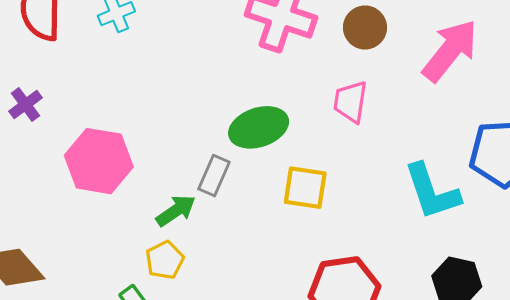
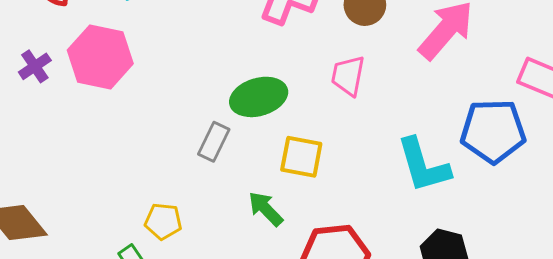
pink hexagon: (99, 161) -> (100, 57), moved
green arrow: (176, 211) -> (266, 209), moved, turned -102
yellow pentagon: (165, 260) -> (163, 221), turned 30

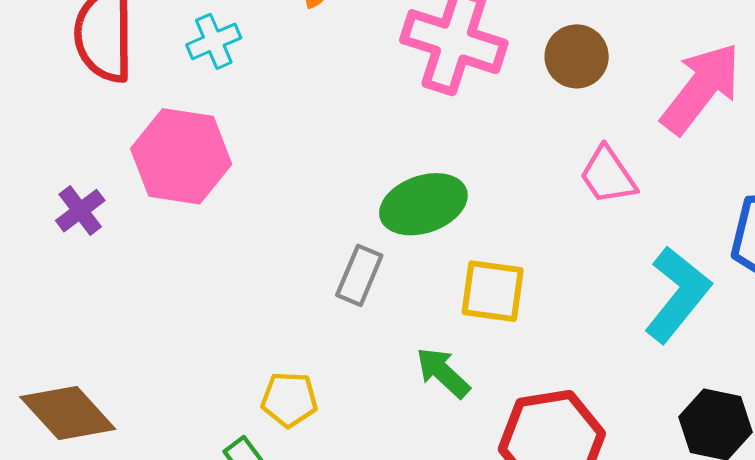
purple cross: (35, 66) -> (80, 211), moved
pink trapezoid: (348, 76) -> (608, 175), moved, turned -42
cyan L-shape: (423, 165) -> (677, 294), turned -122

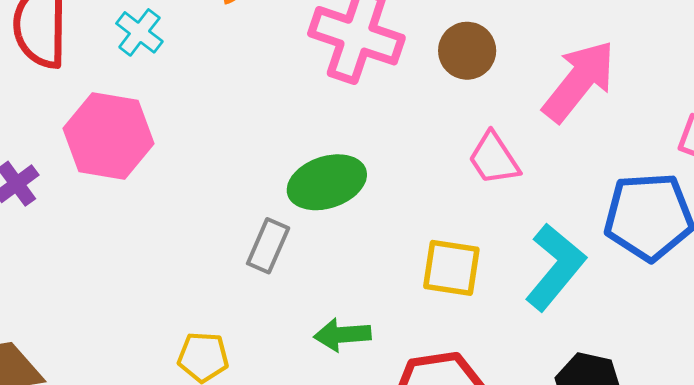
cyan cross: (214, 41) -> (139, 32), turned -30
yellow square: (493, 291) -> (451, 268), moved
green arrow: (443, 373) -> (342, 335), turned -48

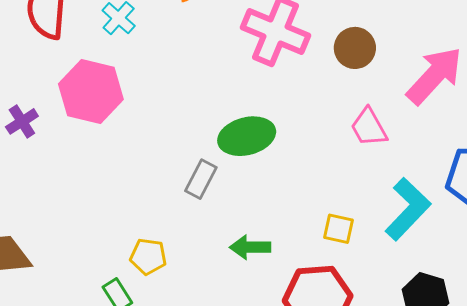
yellow square: (451, 268) -> (339, 229), moved, size x0.7

